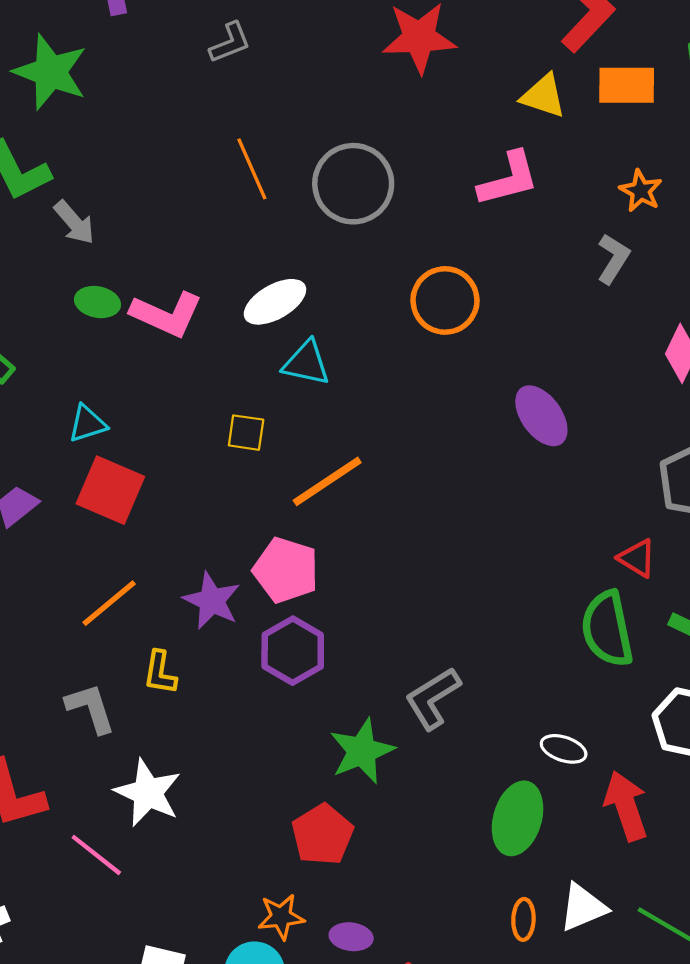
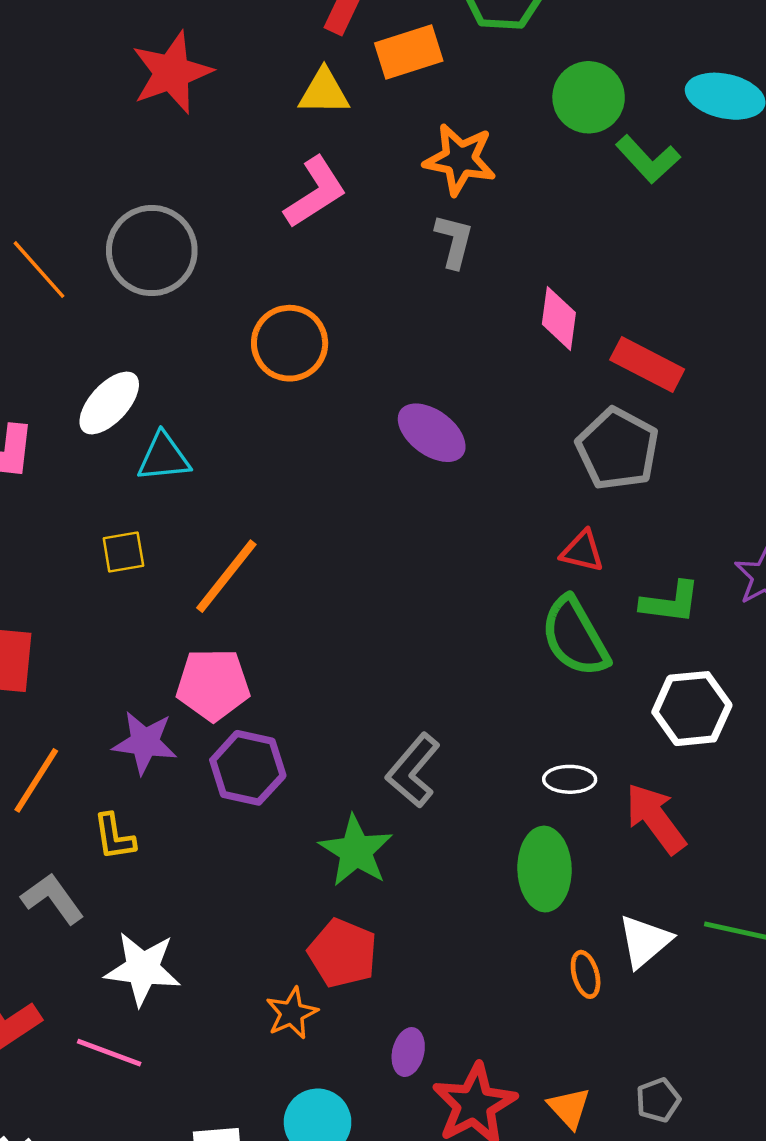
orange star: (641, 191) -> (460, 159), size x1.5
orange star: (281, 917) -> (292, 1013), moved
purple ellipse: (351, 937) -> (408, 1052), turned -66

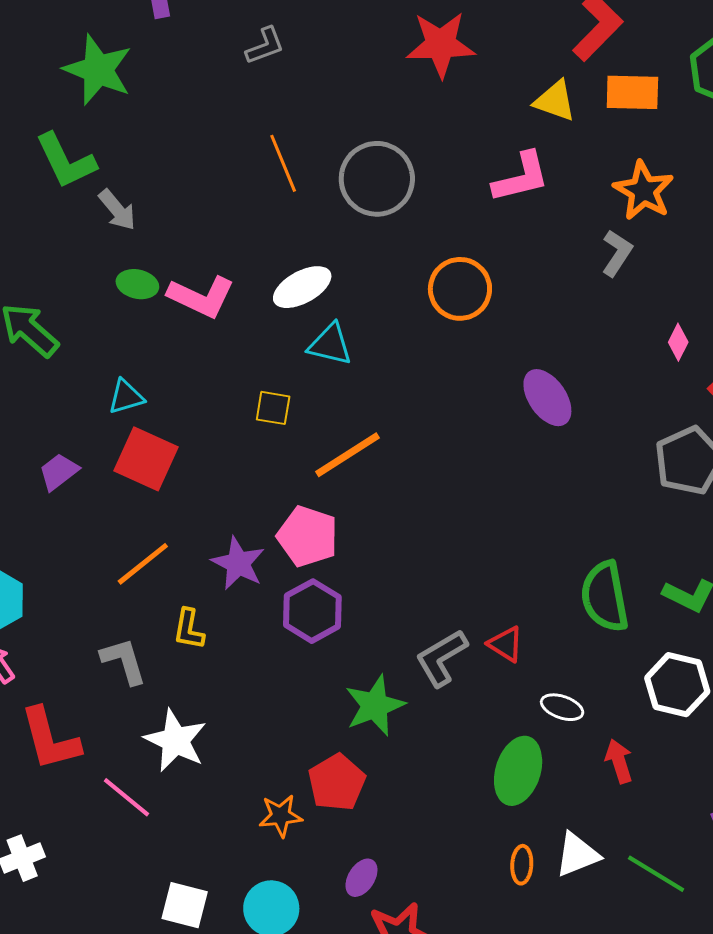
pink diamond: (559, 318) -> (678, 342), size x0.7
red triangle: (582, 551) -> (506, 644), moved
red arrow: (656, 818) -> (619, 761), size x0.7

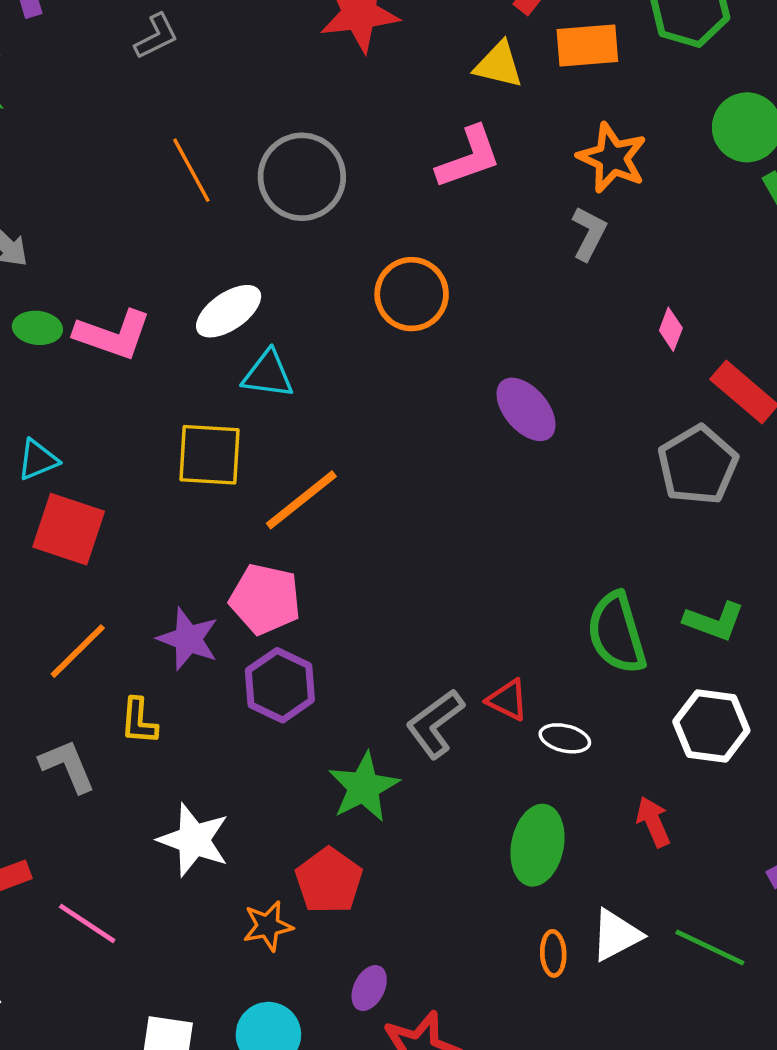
yellow square: (273, 408) -> (210, 455), size x1.6
white ellipse: (562, 707) -> (565, 738), moved
white star: (175, 740) -> (194, 840), moved

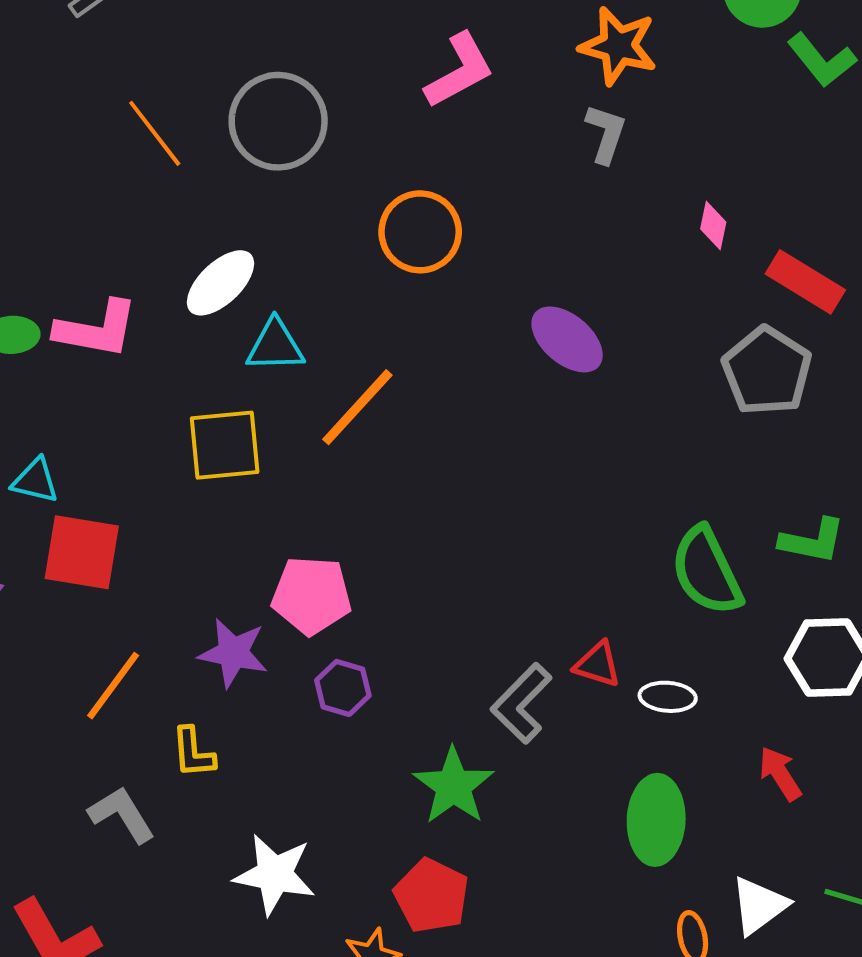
cyan triangle: (38, 460) -> (35, 481), turned 45
orange line: (301, 500) -> (357, 407), moved
purple hexagon: (280, 685) -> (343, 688), size x0.7

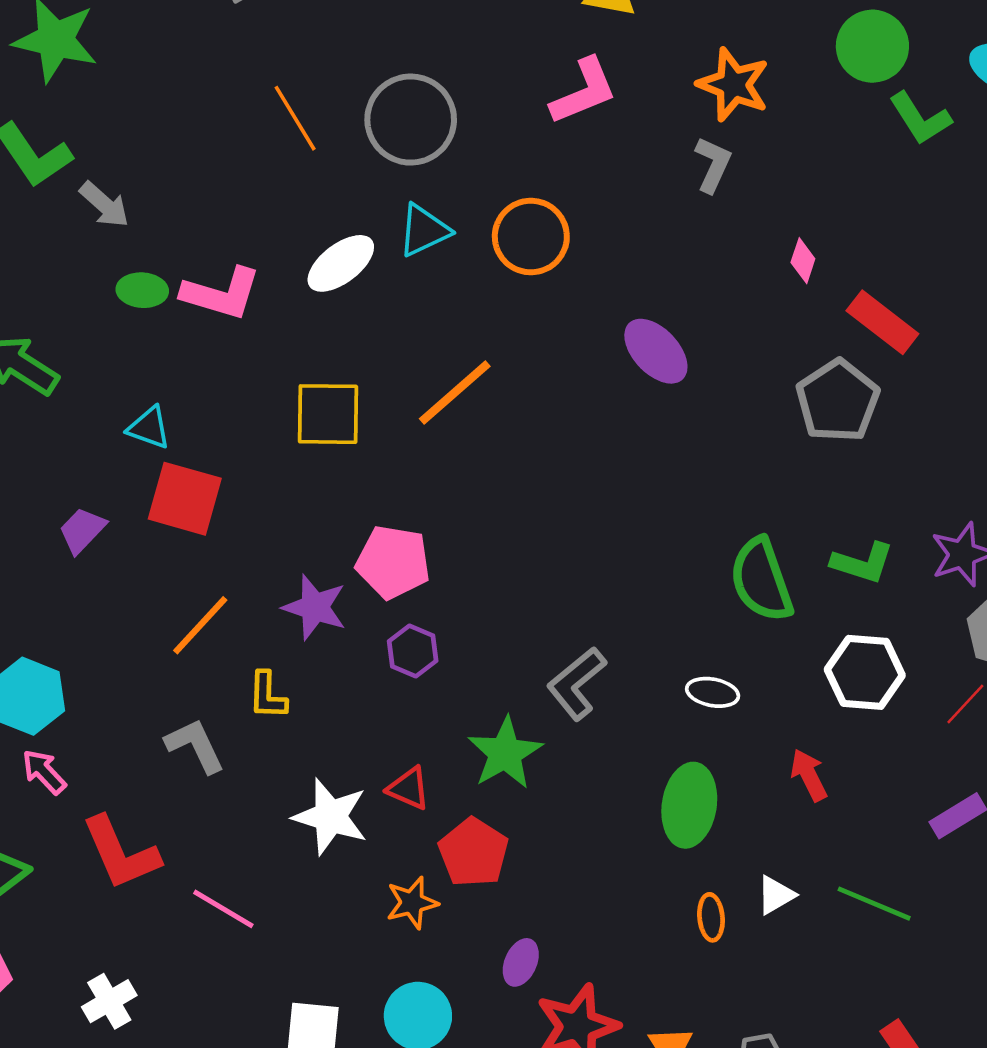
cyan triangle: (275, 346) -> (424, 230), moved, turned -30
red triangle: (598, 664) -> (409, 788), moved
white triangle: (759, 906) -> (776, 895), size x0.7

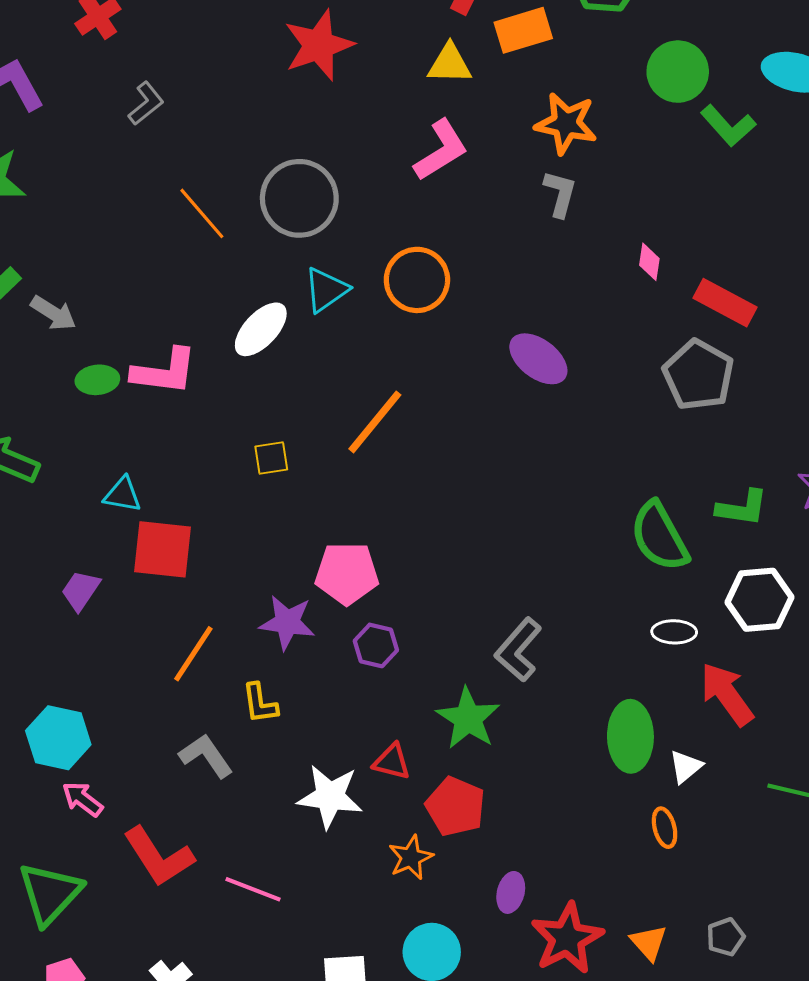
yellow square: (328, 414) -> (271, 458), size x0.6
white ellipse: (713, 692) -> (674, 632), moved
red arrow: (809, 775) -> (727, 694), size x1.5
white triangle: (776, 895) -> (686, 767), moved

